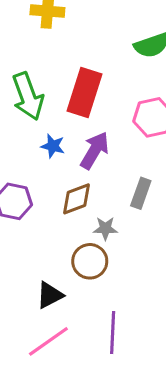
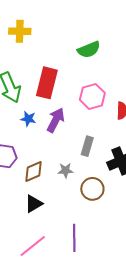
brown diamond: (77, 199) -> (33, 172), moved
brown circle: (90, 261) -> (92, 189), moved
black triangle: (50, 295) -> (34, 204), moved

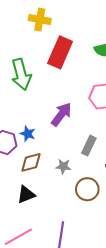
red rectangle: (47, 83) -> (60, 52), moved
blue star: (28, 119) -> (28, 134), moved

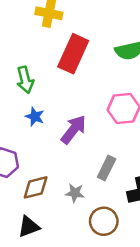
green arrow: (21, 74) -> (25, 80), size x0.7
blue star: (28, 134) -> (35, 117), moved

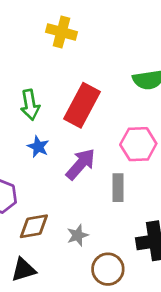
red rectangle: (73, 54) -> (82, 105), moved
gray rectangle: (107, 168) -> (118, 188), moved, turned -30
gray star: (75, 193) -> (78, 235), turned -30

